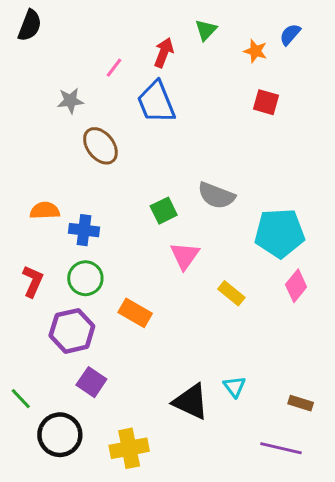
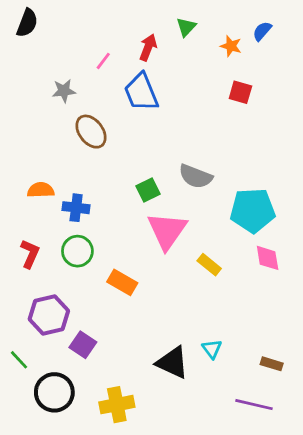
pink triangle: (185, 256) -> (167, 231), size x1.5
pink diamond: (296, 286) -> (268, 258), turned -48
purple hexagon: (72, 331) -> (49, 315), moved

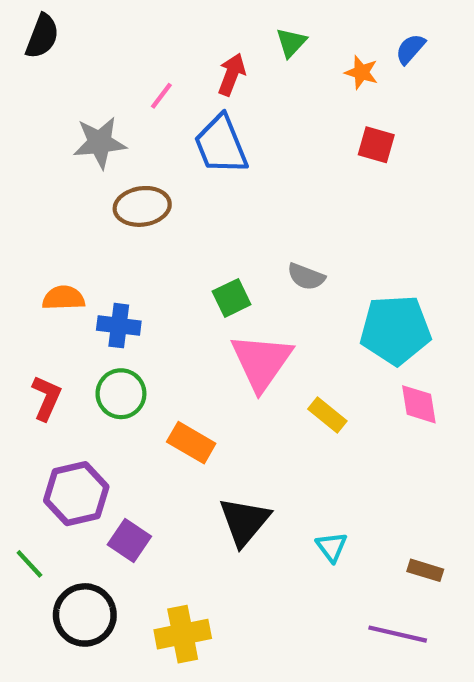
gray star: (64, 91) -> (100, 143), size x1.4
brown ellipse: (91, 132) -> (142, 206), turned -60
gray semicircle: (196, 176) -> (306, 277), size x0.7
black triangle: (172, 362) -> (244, 521), moved, turned 45

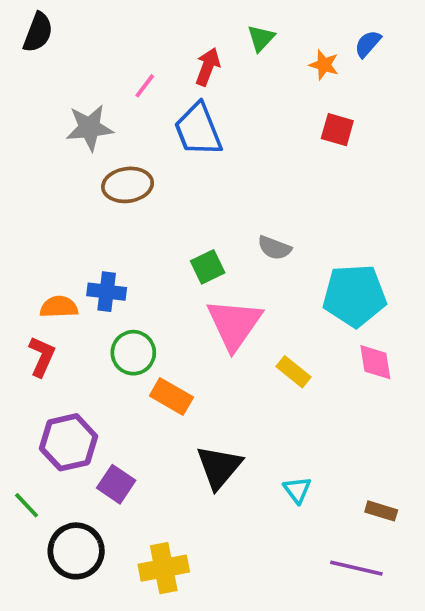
orange semicircle: (63, 298) -> (59, 307), moved
green circle: (121, 394) -> (133, 353), moved

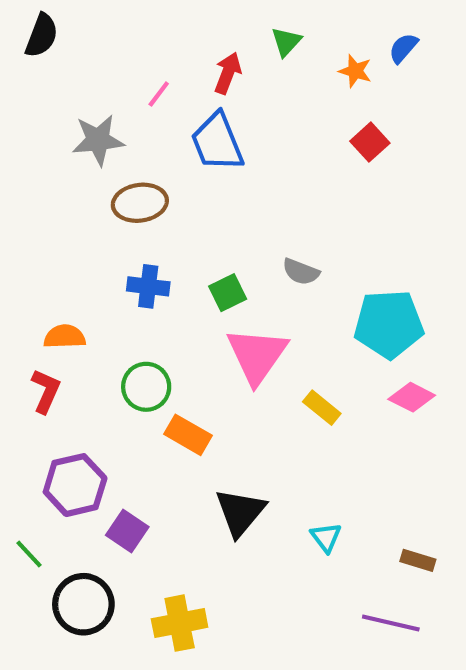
red square: (337, 130) -> (370, 142), turned 32
blue cross: (107, 292) -> (148, 286), moved
pink diamond: (375, 362) -> (412, 397), turned -54

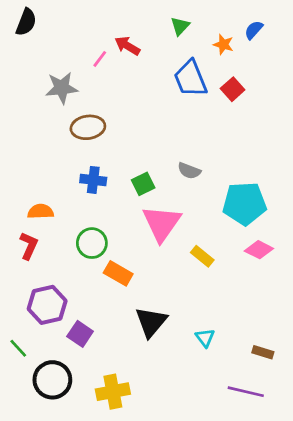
red arrow: (228, 73) -> (127, 46), moved, turned -80
blue trapezoid: (217, 142) -> (191, 79), moved

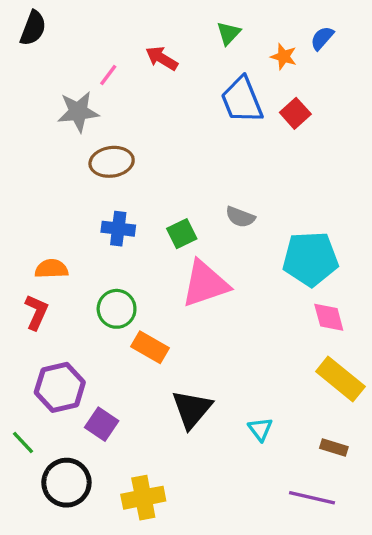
pink line: (100, 59) -> (108, 75), moved
pink triangle: (162, 223) -> (205, 284), turned 36
pink diamond: (259, 250) -> (329, 317), turned 48
yellow rectangle: (202, 256) -> (340, 379), moved, size x1.6

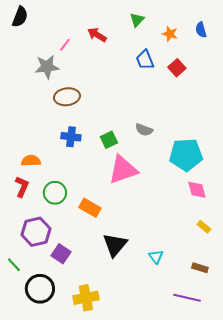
blue semicircle: (322, 38) -> (201, 30), moved, turned -56
blue trapezoid: (242, 100) -> (145, 60), size x0.7
green circle: (117, 309) -> (55, 193), moved
yellow rectangle: (340, 379) -> (204, 227), size x0.5

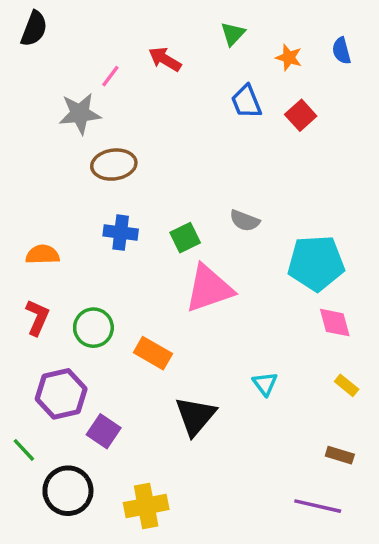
orange semicircle: (31, 161) -> (42, 255), moved
cyan triangle: (156, 257) -> (265, 384), moved

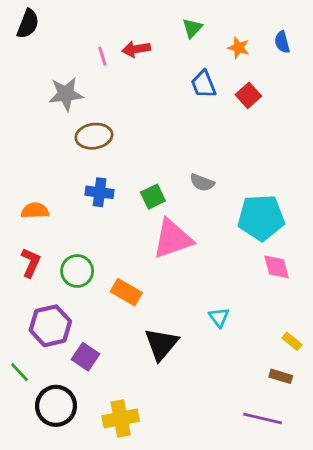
red arrow: (165, 59) -> (136, 49), turned -40
pink line: (110, 76) -> (102, 56), moved, turned -54
yellow rectangle: (347, 385) -> (292, 341), moved

